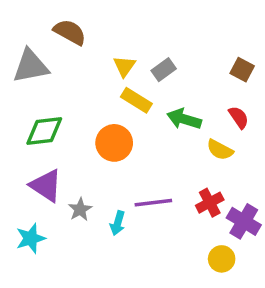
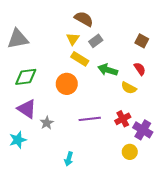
brown semicircle: (70, 32) -> (84, 19), moved
cyan arrow: (118, 223) -> (69, 159), moved

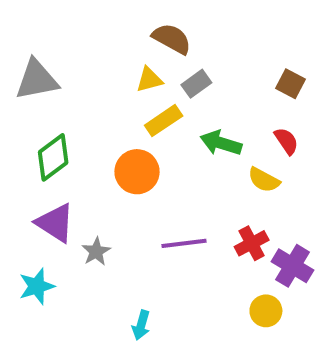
yellow triangle: (73, 39) -> (149, 80), turned 40
yellow rectangle: (80, 59) -> (164, 121), turned -66
green diamond: (26, 77) -> (53, 157), turned -30

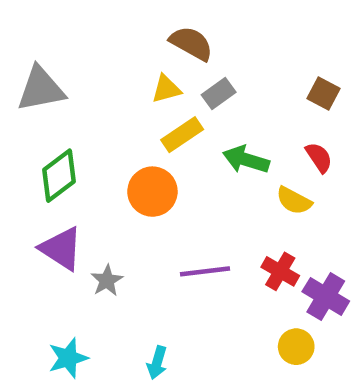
red cross: (252, 243) -> (280, 271), turned -32
cyan star: (37, 286) -> (68, 358), moved

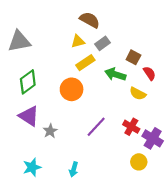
brown square: (324, 94) -> (133, 57), moved
purple line: (205, 271) -> (96, 127), turned -40

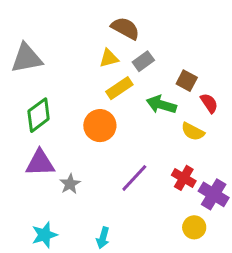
purple triangle: (29, 116) -> (40, 163), turned -35

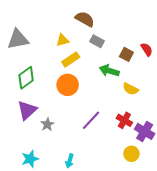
yellow triangle: (109, 58) -> (63, 40), moved
gray rectangle: (143, 61) -> (97, 41), turned 64
yellow rectangle: (119, 88) -> (71, 60), moved
red semicircle: (209, 103) -> (147, 49), moved
purple triangle: (40, 163) -> (27, 110), turned -40

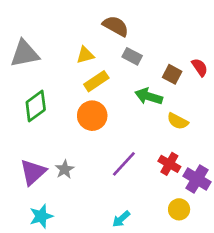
purple triangle: (27, 110) -> (33, 172), moved
cyan arrow: (70, 161) -> (121, 219), moved, turned 32

